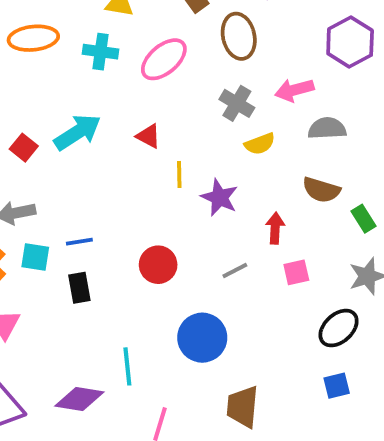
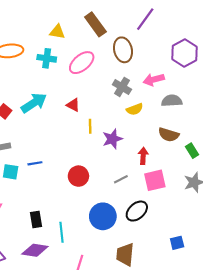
purple star: (220, 198) -> (112, 139), turned 30
pink square: (296, 272) -> (155, 180), size x1.5
black rectangle: (79, 288) -> (36, 220), moved
black ellipse: (339, 328) -> (137, 211), moved

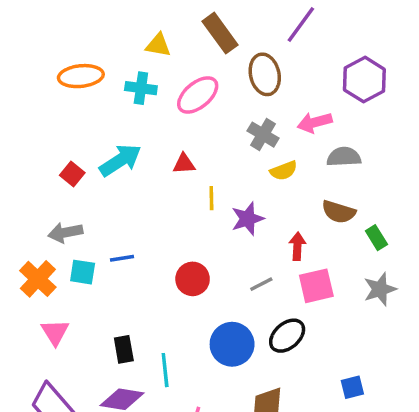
red triangle: (73, 105) -> (184, 164), turned -32

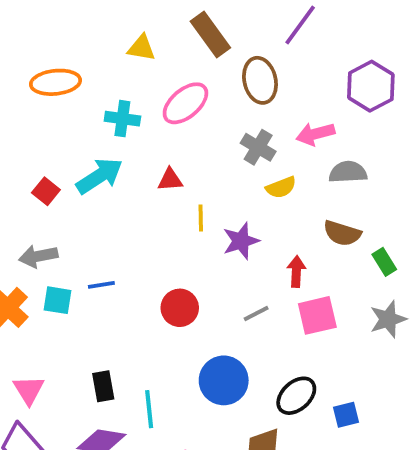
cyan cross: (141, 88) -> (122, 119), moved
pink triangle: (55, 332) -> (29, 390), moved
black ellipse: (287, 336) -> (296, 396), moved
blue square: (352, 387) -> (346, 415), moved

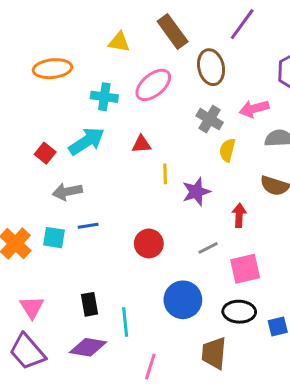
yellow semicircle: (281, 187) -> (227, 150), turned 125
gray arrow: (38, 256) -> (67, 192), moved
pink square: (317, 315) -> (245, 269), moved
black ellipse: (296, 396) -> (239, 312), turned 44

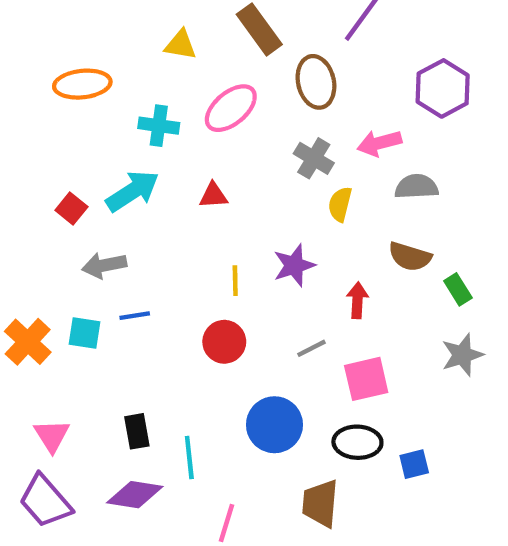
yellow line: (165, 174) -> (235, 281), moved

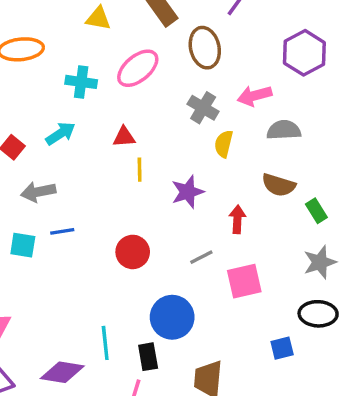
cyan arrow: (133, 191) -> (61, 133), size x0.7
yellow line: (235, 281) -> (140, 170), moved
black rectangle: (137, 431) -> (148, 357), moved
black ellipse: (357, 442) -> (318, 314), moved

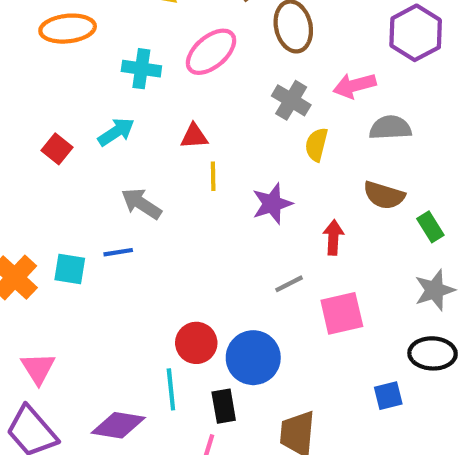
gray arrow: (38, 192) -> (141, 204), moved, turned 44
red circle: (133, 252) -> (196, 343), moved

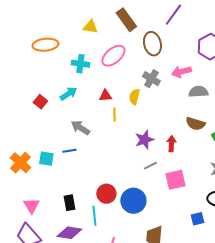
yellow semicircle: (316, 145) -> (134, 97), moved
purple star: (272, 204) -> (144, 140), moved
black rectangle: (224, 406) -> (69, 203), moved

